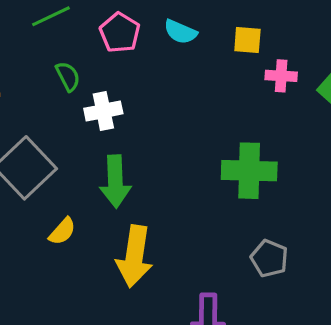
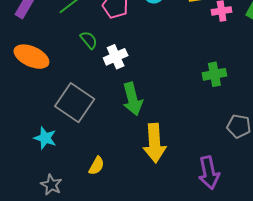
green cross: (249, 171) -> (214, 74), size x0.7
yellow semicircle: (62, 231) -> (96, 166), moved

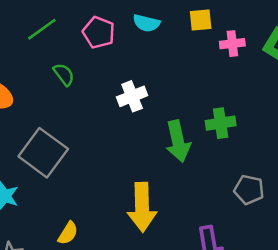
white cross: (116, 57) -> (132, 96), moved
green arrow: (133, 99) -> (178, 141), moved

